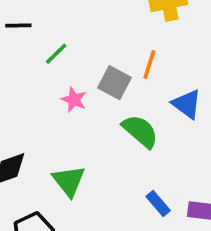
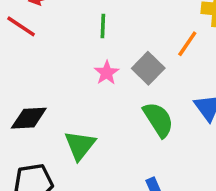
green line: (56, 54) -> (103, 26), turned -60
orange line: (149, 65) -> (187, 44), moved

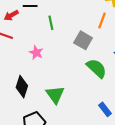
pink star: (107, 73) -> (36, 53), moved
black diamond: (29, 118) -> (22, 87), turned -55

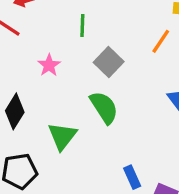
gray square: (83, 40) -> (109, 62), moved
green semicircle: (97, 68) -> (104, 107), moved

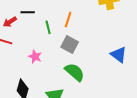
orange line: (161, 41) -> (68, 19), moved

